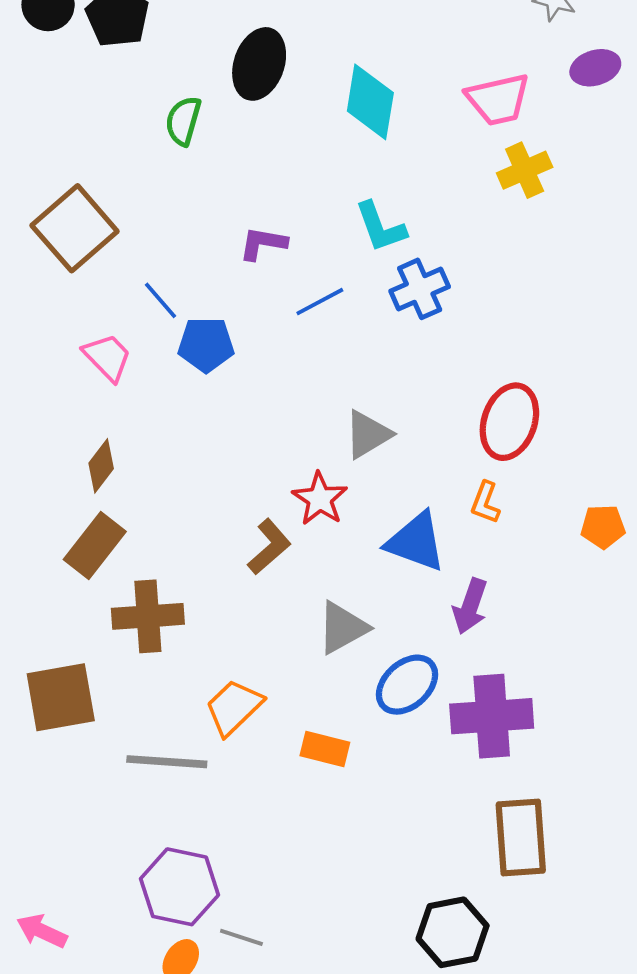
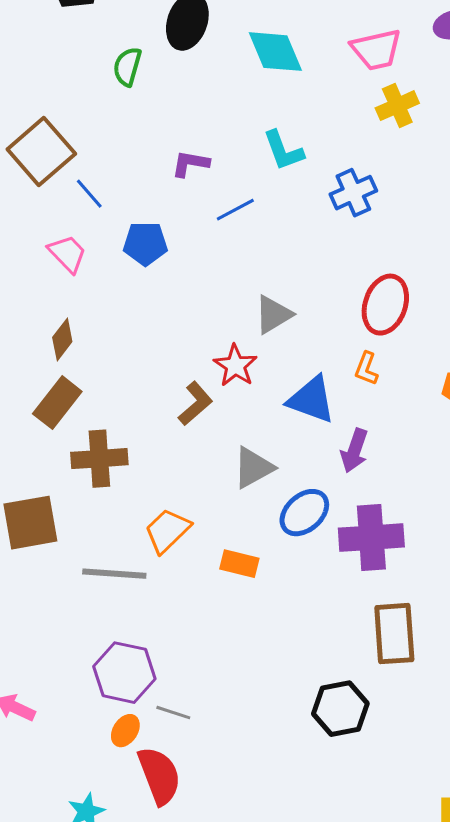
cyan diamond: (370, 102) -> (275, 52), turned -32
blue cross: (420, 289) -> (353, 193), moved
blue line: (161, 300) -> (89, 194), moved

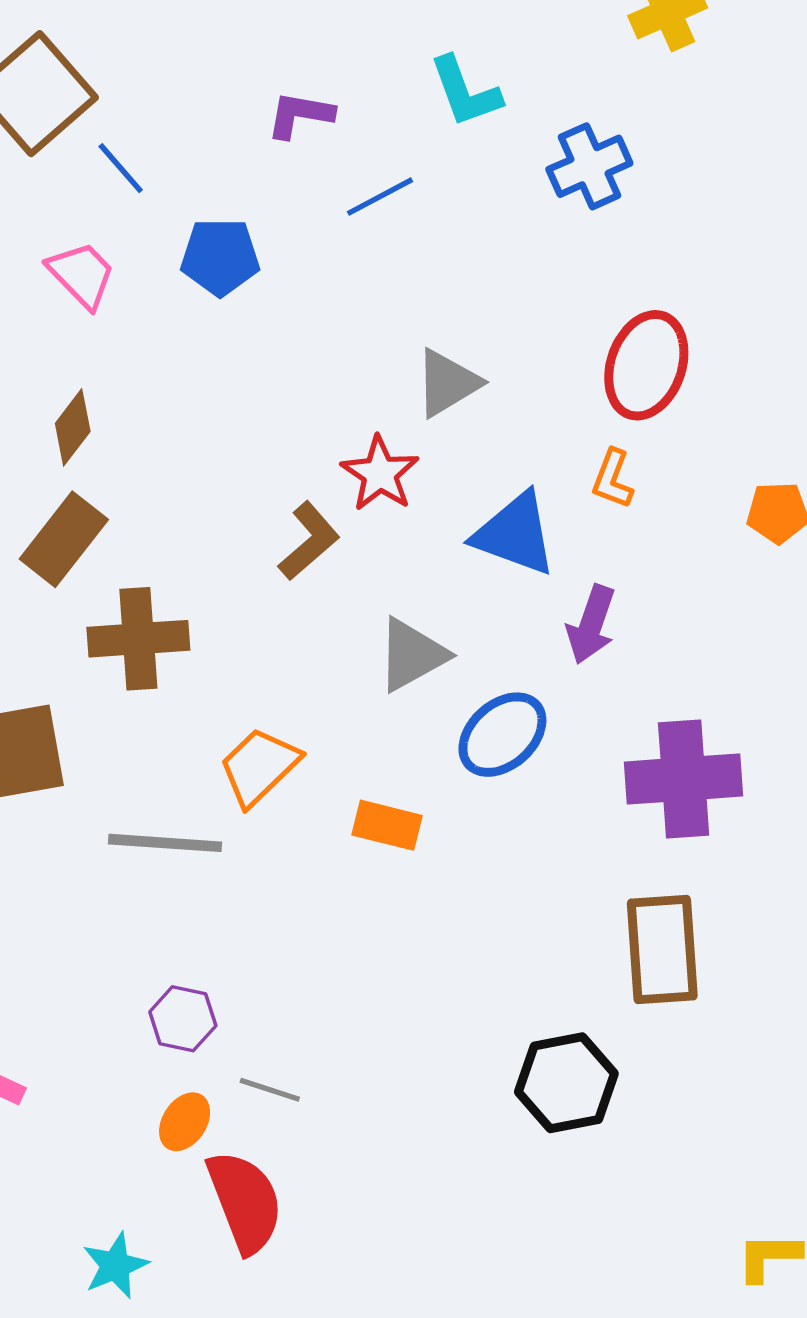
purple cross: (371, 538) -> (684, 779), moved
purple hexagon: (124, 673) -> (183, 1019), size x0.6

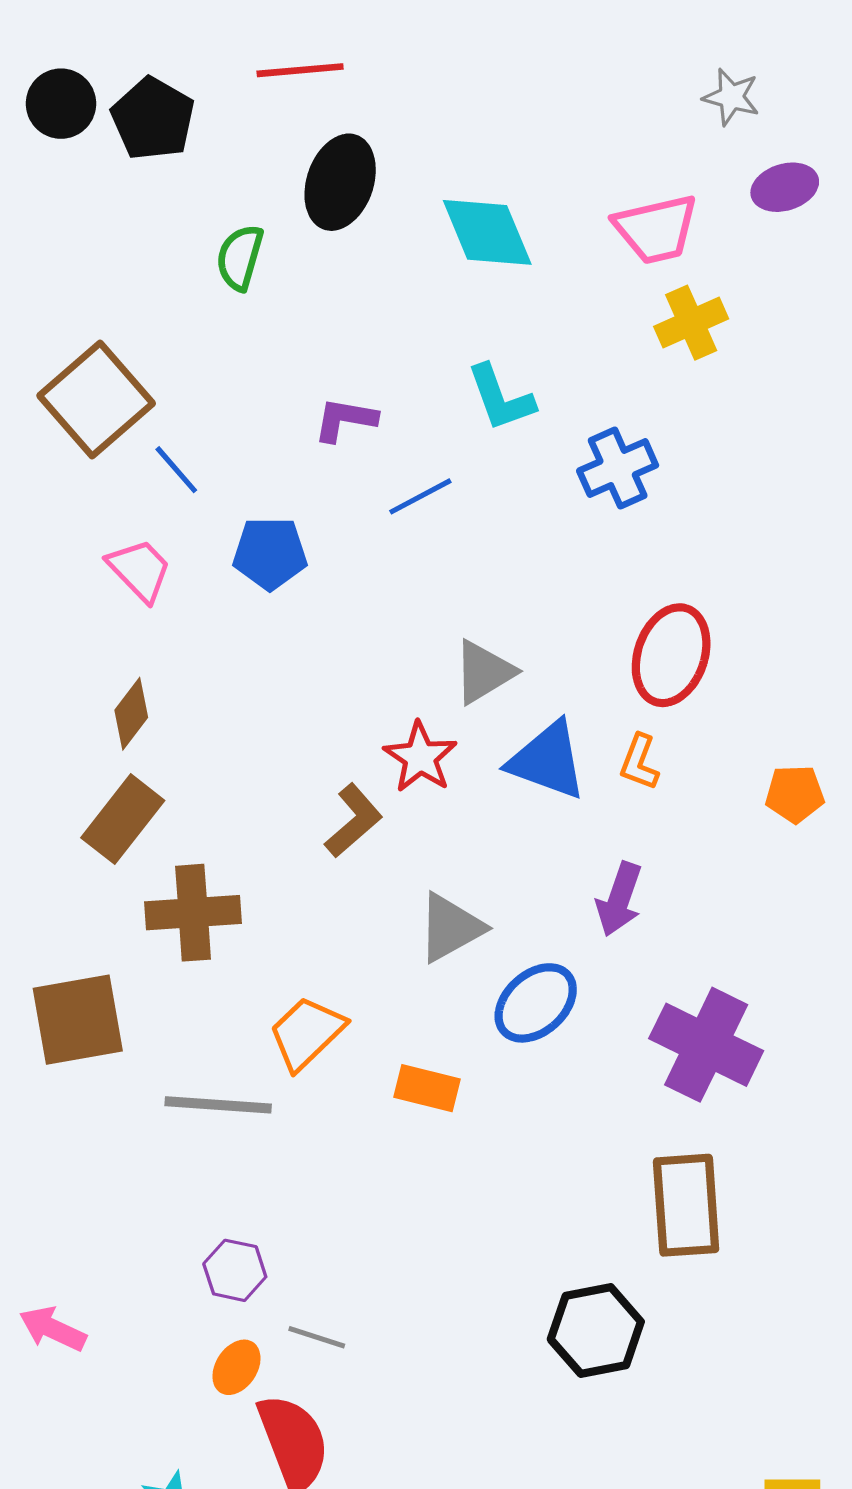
blue triangle: (515, 534) -> (547, 761), moved
purple cross: (684, 779) -> (706, 1045), turned 30

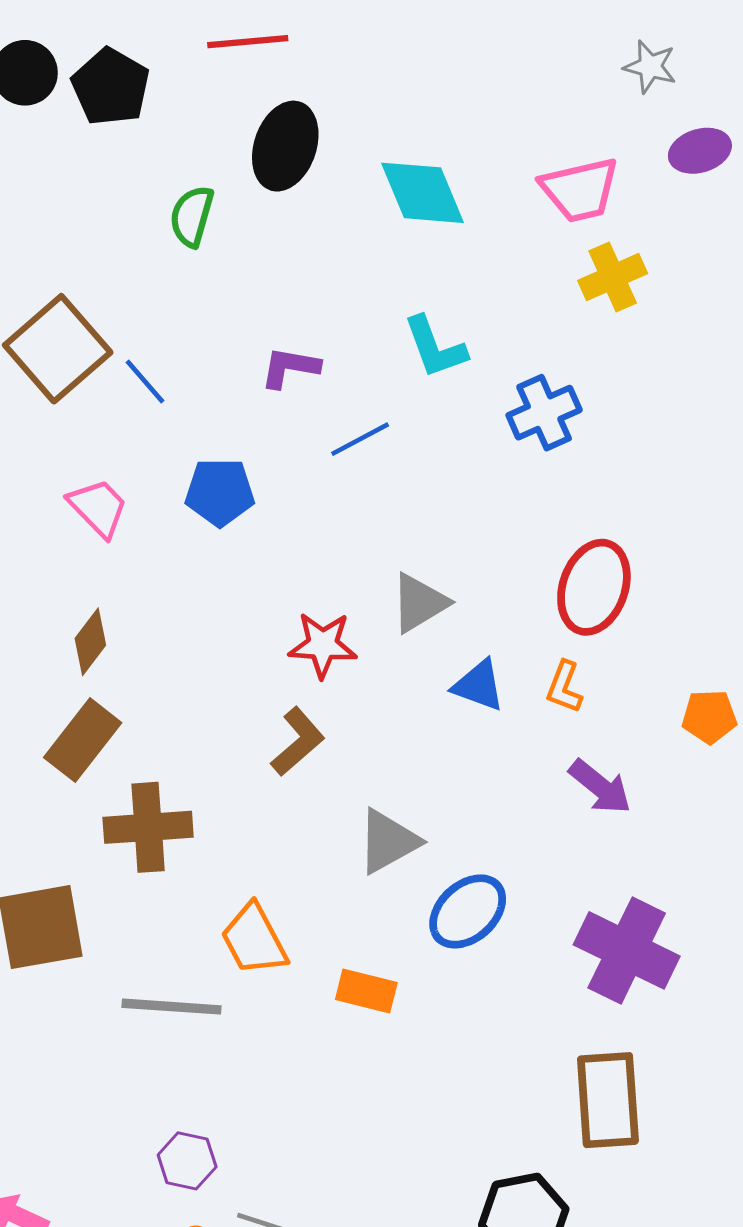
blue line: (176, 470) -> (145, 381), moved
red star: (420, 757) -> (323, 645), moved, turned -30
blue triangle: (547, 761) -> (479, 685), size x0.7
purple arrow: (619, 899) -> (600, 787), moved, turned -70
orange trapezoid: (307, 1033) -> (254, 940), turned -74

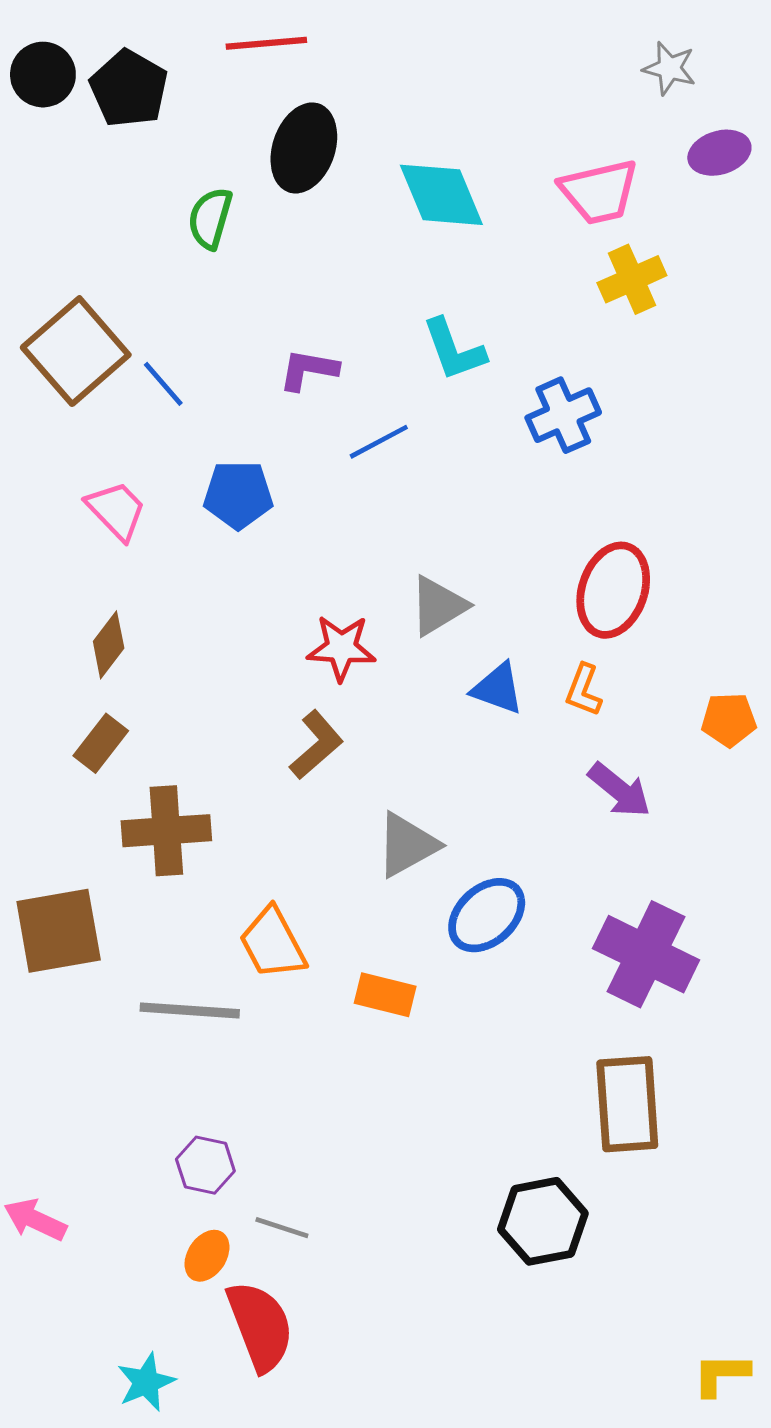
brown rectangle: (83, 740) -> (101, 743), size x0.7

